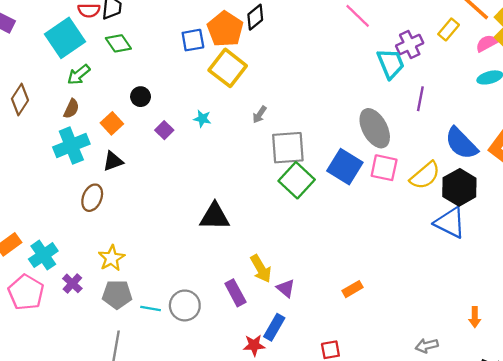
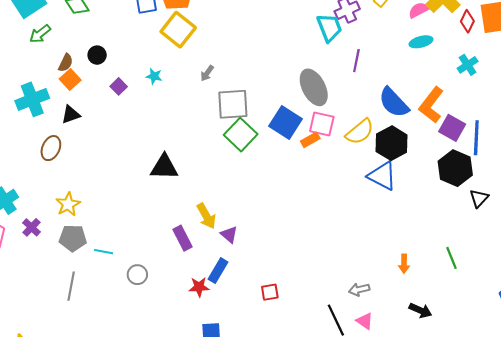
brown semicircle: (71, 109) -> (66, 63), moved
orange rectangle: (353, 289) -> (310, 140), moved
gray circle: (185, 305) -> (137, 275), moved, size x0.7

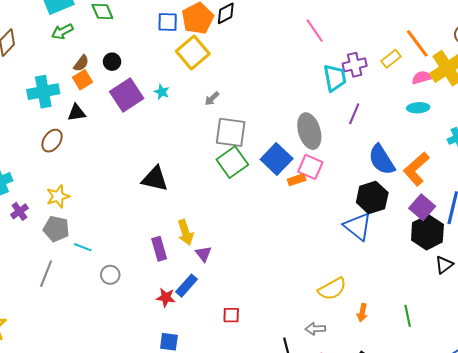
purple square: (119, 86) -> (127, 95), size x2.0
purple square: (452, 128) -> (422, 207), moved
yellow semicircle: (360, 132) -> (332, 289), moved

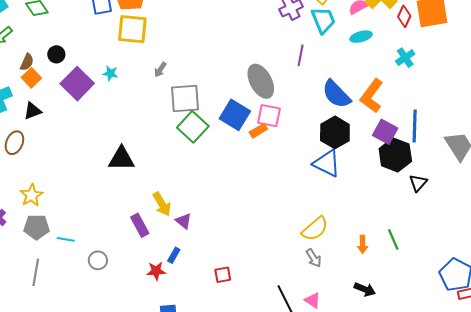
yellow square: (193, 52) -> (132, 29), turned -32
cyan trapezoid: (335, 78) -> (323, 20), moved
blue rectangle: (187, 286) -> (174, 255), size x0.7
orange arrow: (362, 313) -> (363, 244), moved
gray arrow: (315, 329) -> (314, 258), moved, turned -108

